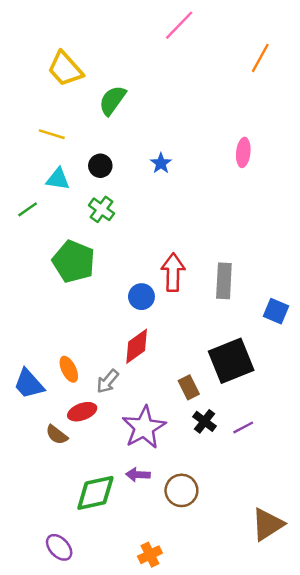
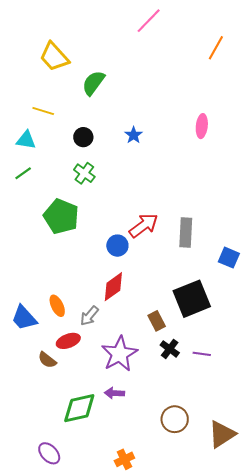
cyan triangle: (58, 179) -> (26, 140), moved
red arrow: (173, 272) -> (144, 225), turned 52
purple line: (243, 427) -> (202, 354), turned 36
brown circle: (181, 490) -> (175, 419), moved

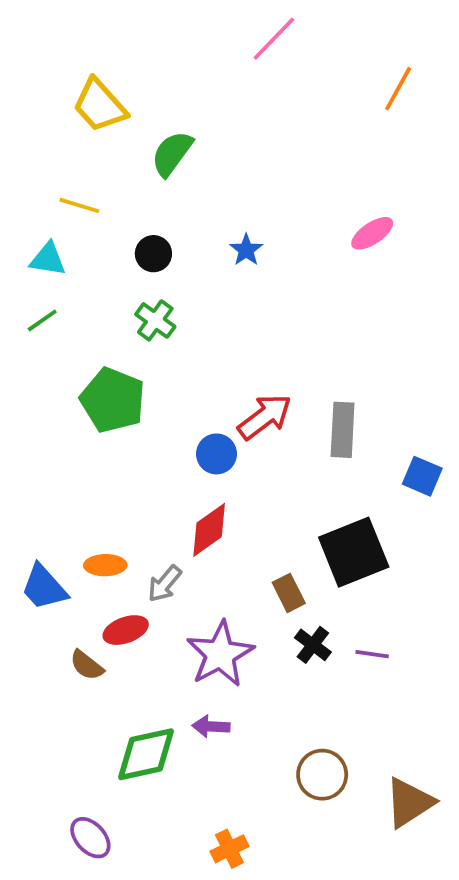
pink ellipse: (202, 126) -> (372, 233), turned 50
orange ellipse: (57, 306) -> (105, 565), turned -65

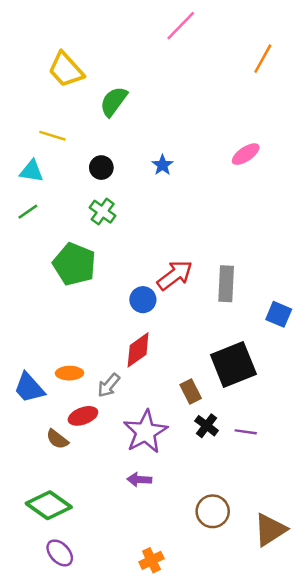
green diamond: (146, 754) -> (49, 505), moved, turned 48

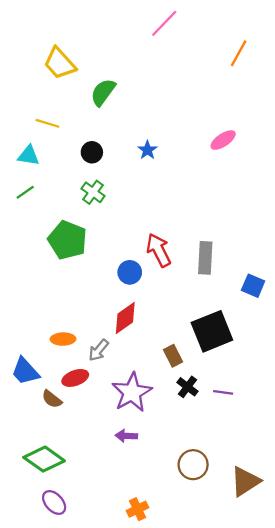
red arrow: (175, 275) -> (159, 250), turned -80
blue trapezoid: (29, 388) -> (25, 371), moved

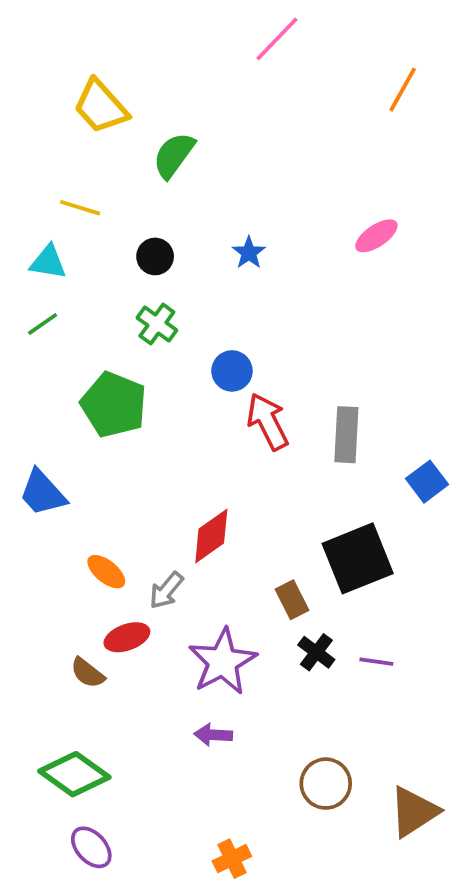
blue circle: (130, 272) -> (232, 371), moved
blue square: (253, 286) -> (427, 482), turned 30
orange ellipse: (63, 339) -> (106, 572), turned 40
blue trapezoid: (25, 371) -> (43, 493), moved

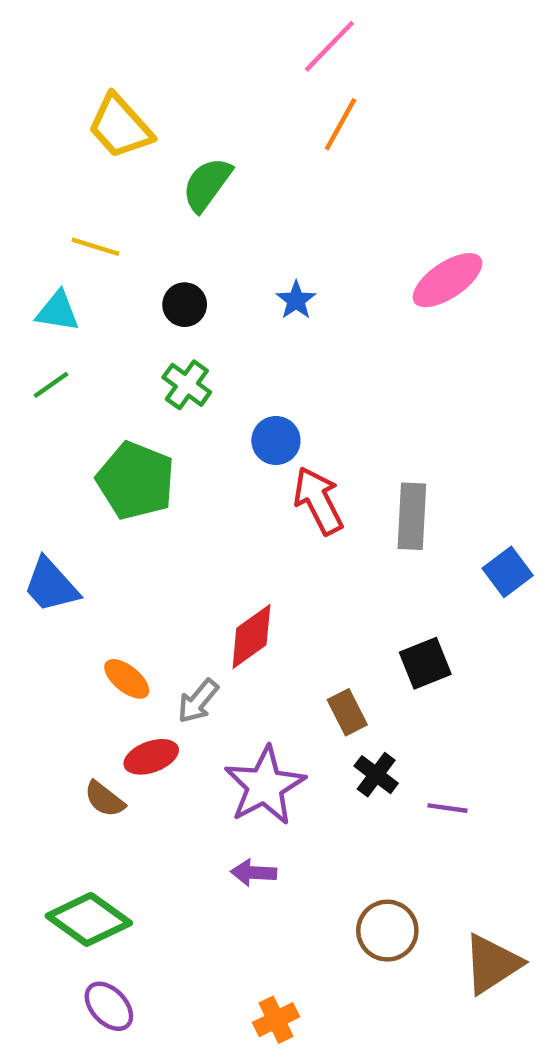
orange line: (403, 90) -> (341, 124), moved
pink ellipse: (376, 236) -> (447, 280), size x1.4
black square: (358, 558) -> (425, 663), size x0.6
purple line: (376, 662) -> (447, 808), moved

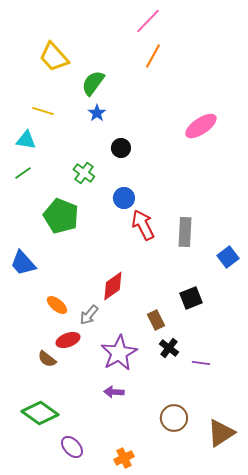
blue star: (296, 300) -> (97, 113), moved
black circle: (185, 305) -> (121, 148), moved
purple ellipse: (109, 1006) -> (72, 447), moved

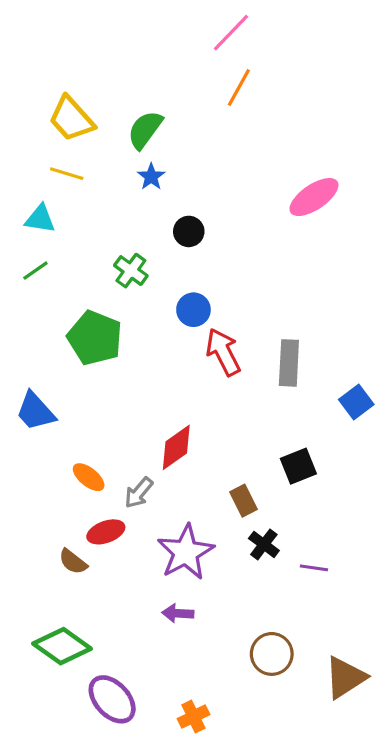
yellow trapezoid: (54, 57) -> (71, 119), moved
purple ellipse: (72, 447) -> (112, 699), size x1.4

